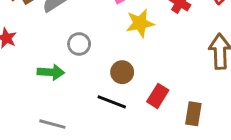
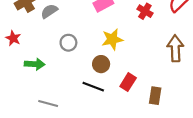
yellow star: (140, 23) -> (112, 39), moved
green arrow: (51, 72) -> (35, 64), moved

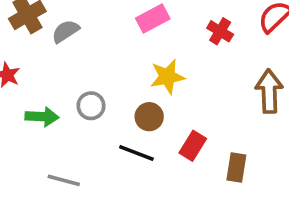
gray circle: (68, 43) -> (91, 106), moved

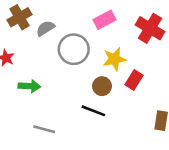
red cross: (220, 31) -> (150, 28), size x1.6
gray circle: (91, 106) -> (74, 49), moved, size x1.6
red rectangle: (193, 146) -> (134, 80), moved

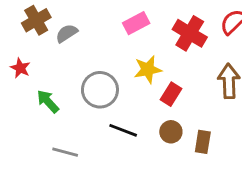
gray circle: (74, 49) -> (100, 90), moved
green arrow: (29, 86) -> (48, 101), turned -135
brown circle: (102, 86) -> (171, 132), moved

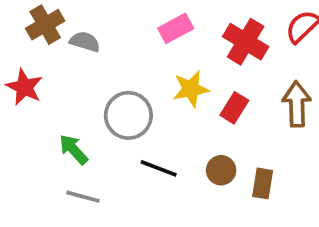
gray semicircle: (67, 33) -> (85, 42), turned 50
red star: (20, 68) -> (24, 87), size x1.4
red rectangle: (171, 94) -> (234, 108), moved
green arrow: (48, 101) -> (74, 149), moved

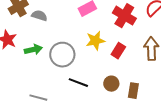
green arrow: (74, 149) -> (33, 50), moved, turned 120

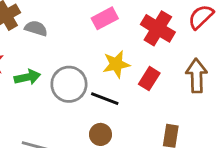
black line: (78, 83) -> (105, 99), moved
brown circle: (111, 84) -> (100, 134), moved

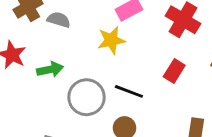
yellow star: (116, 64) -> (111, 40), moved
gray circle: (69, 84) -> (86, 97), moved

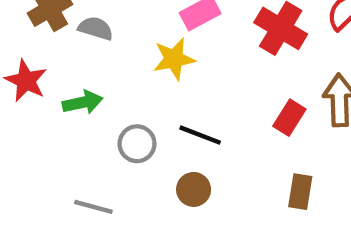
red rectangle: (174, 71) -> (289, 118), moved
gray circle: (86, 97) -> (137, 144), size x0.7

